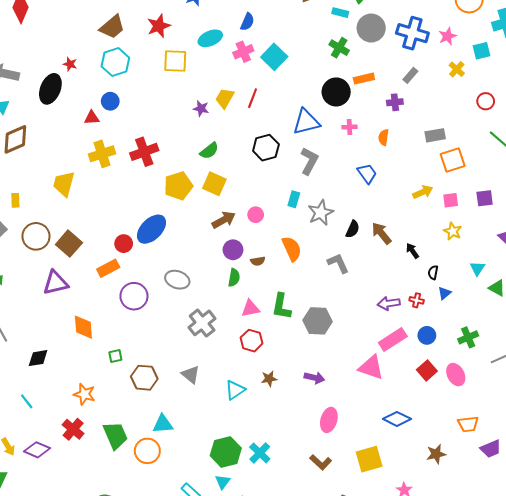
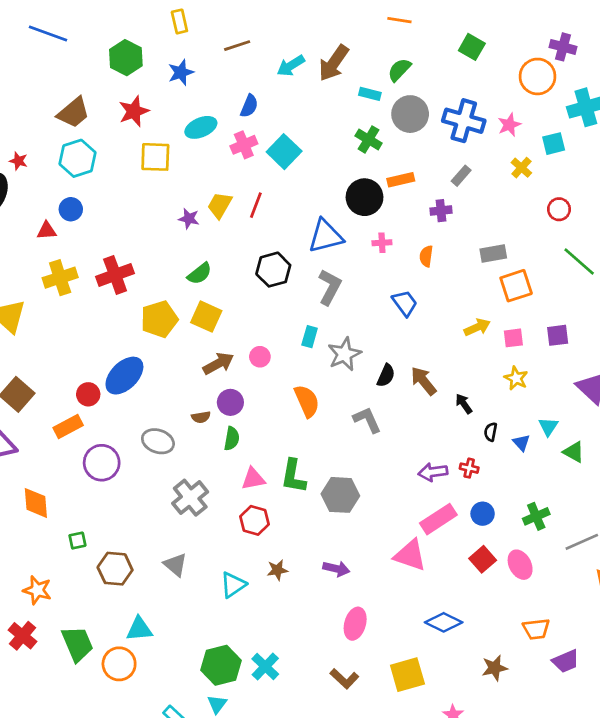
brown semicircle: (258, 261) -> (201, 417), moved
blue triangle: (444, 293) -> (521, 443), moved, turned -32

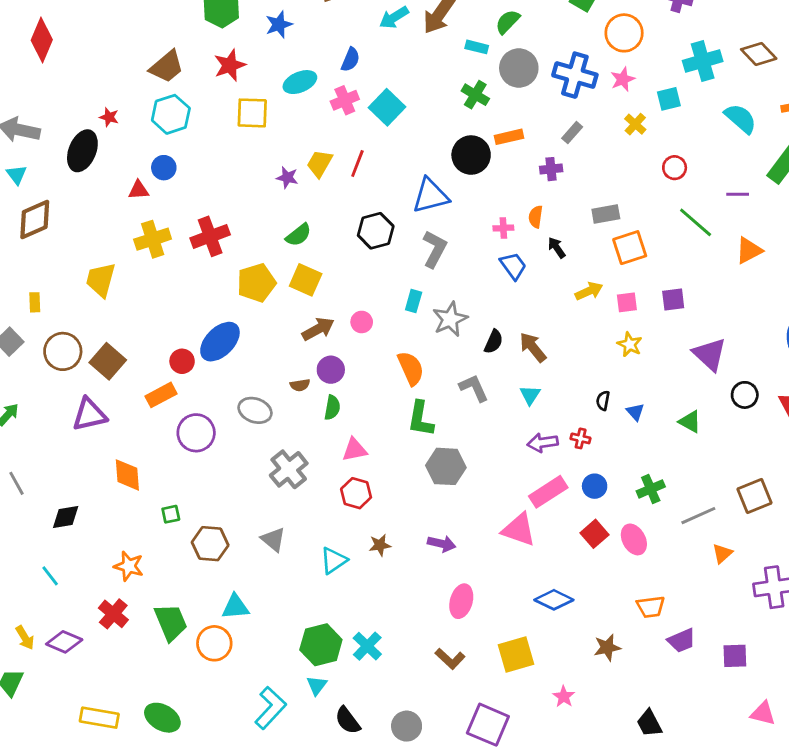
orange circle: (538, 76) -> (624, 33), moved
pink cross: (382, 243) -> (503, 228), moved
black arrow: (464, 404) -> (557, 248), moved
cyan triangle: (548, 427) -> (530, 395), moved
green L-shape: (293, 476) -> (421, 419), moved

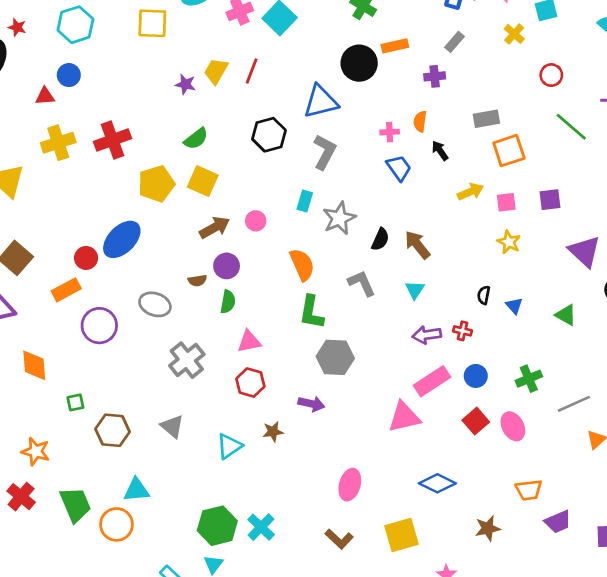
pink triangle: (519, 530) -> (404, 417), turned -32
purple arrow: (442, 544) -> (311, 404), moved

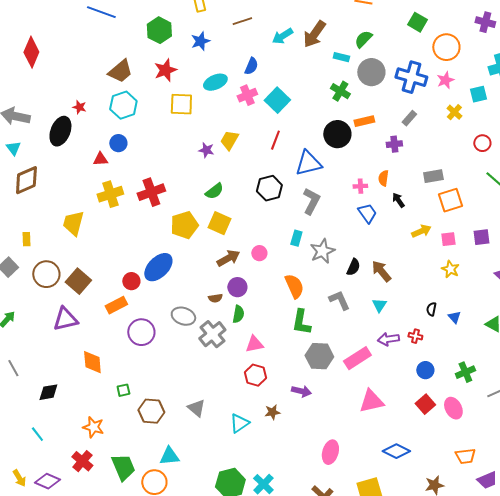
red line: (252, 71) -> (275, 140), moved
gray cross: (187, 360) -> (212, 334), moved
pink rectangle: (432, 381) -> (357, 358), moved

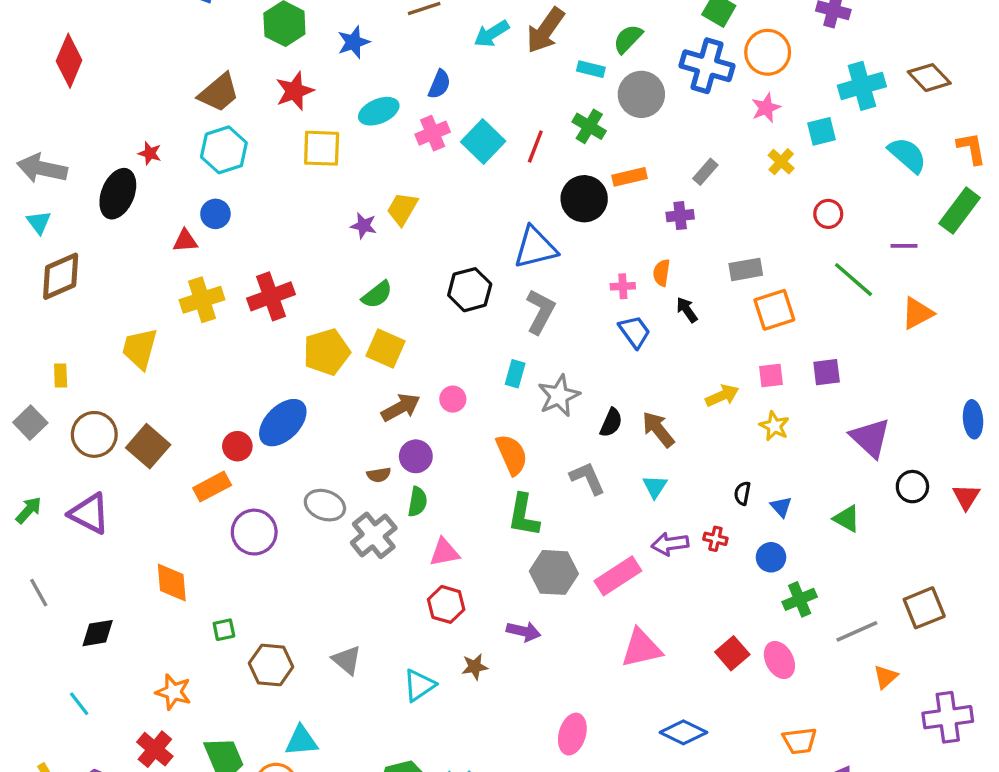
blue cross: (411, 77) -> (707, 66), moved
red line: (275, 140) -> (535, 147), moved
yellow arrow: (421, 231) -> (722, 396), moved
purple triangle: (65, 319) -> (89, 514), moved, turned 40
blue circle: (425, 370) -> (771, 557), moved

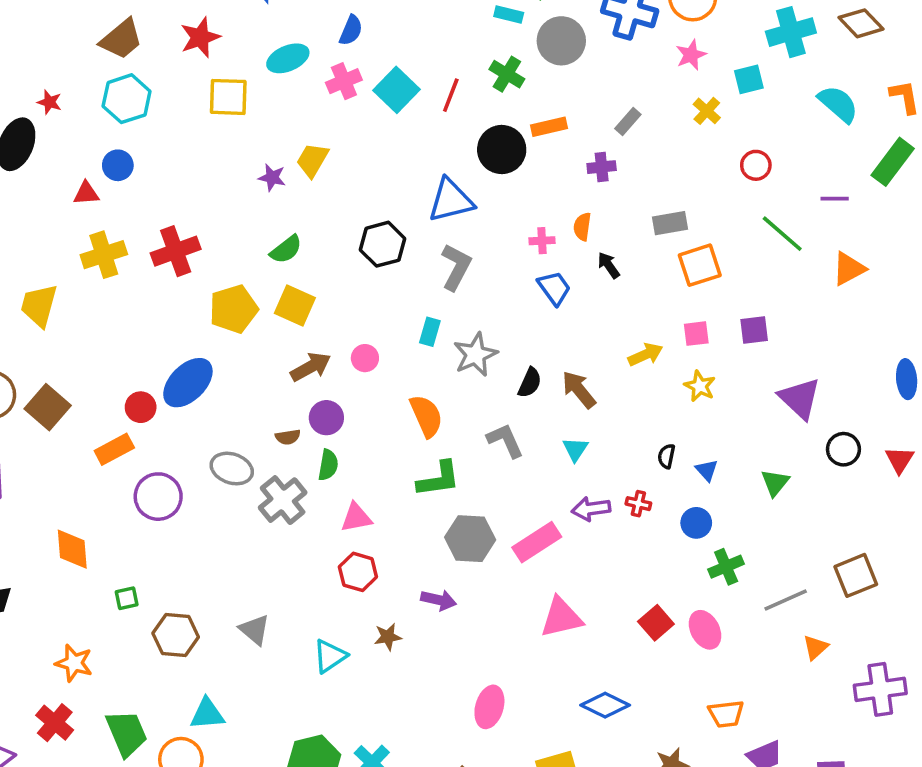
green L-shape: (524, 515) -> (439, 479), turned -108
green triangle: (847, 519) -> (775, 483), turned 40

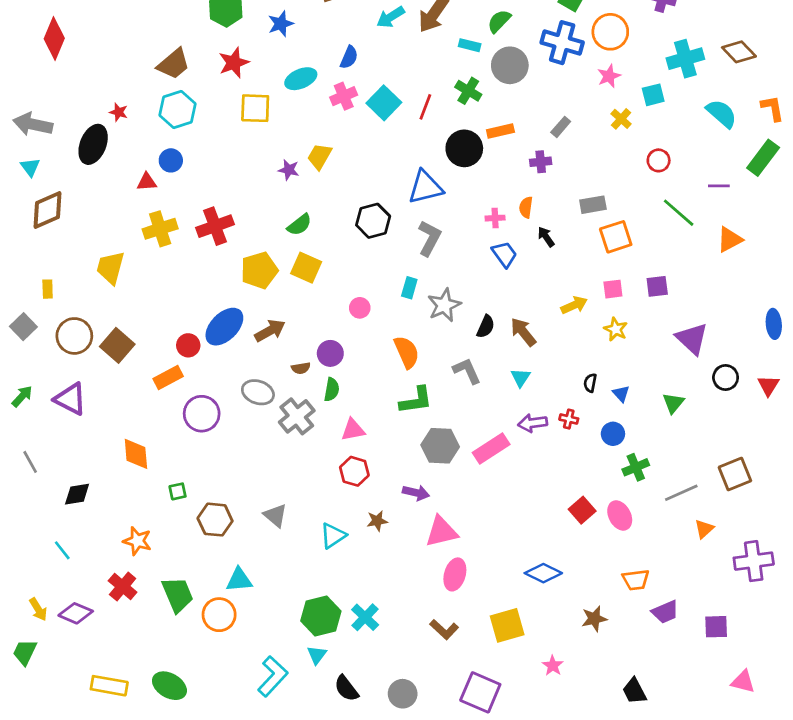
brown arrow: (311, 367) -> (270, 331), moved
pink triangle: (561, 617) -> (441, 532), moved

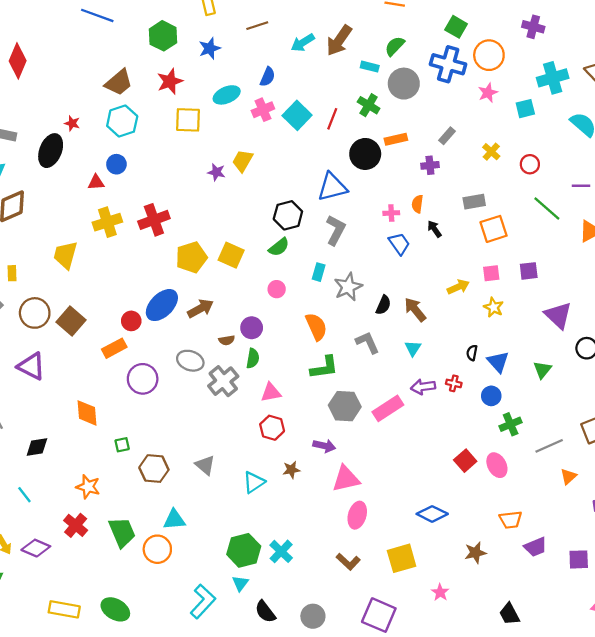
yellow cross: (621, 119) -> (491, 152), moved
green semicircle: (299, 225) -> (279, 247), moved
blue triangle: (621, 394) -> (498, 362), size x1.5

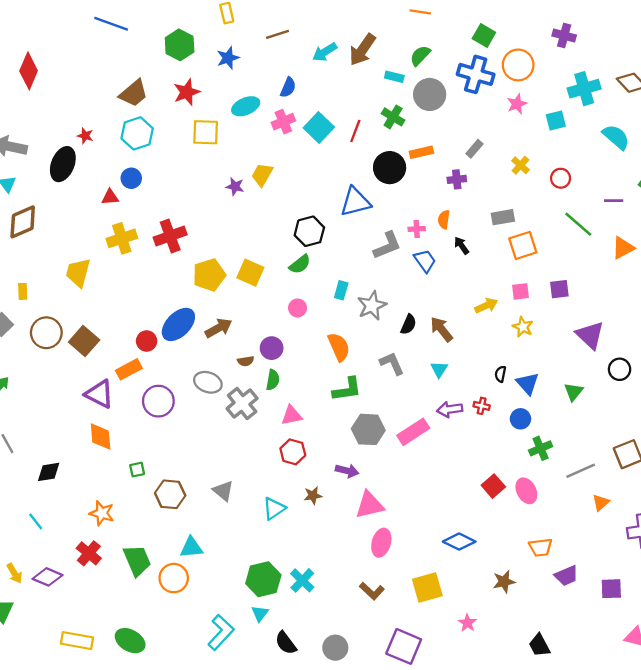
gray L-shape: (336, 230) -> (387, 245), moved, turned 40
purple triangle: (31, 366) -> (99, 394), moved

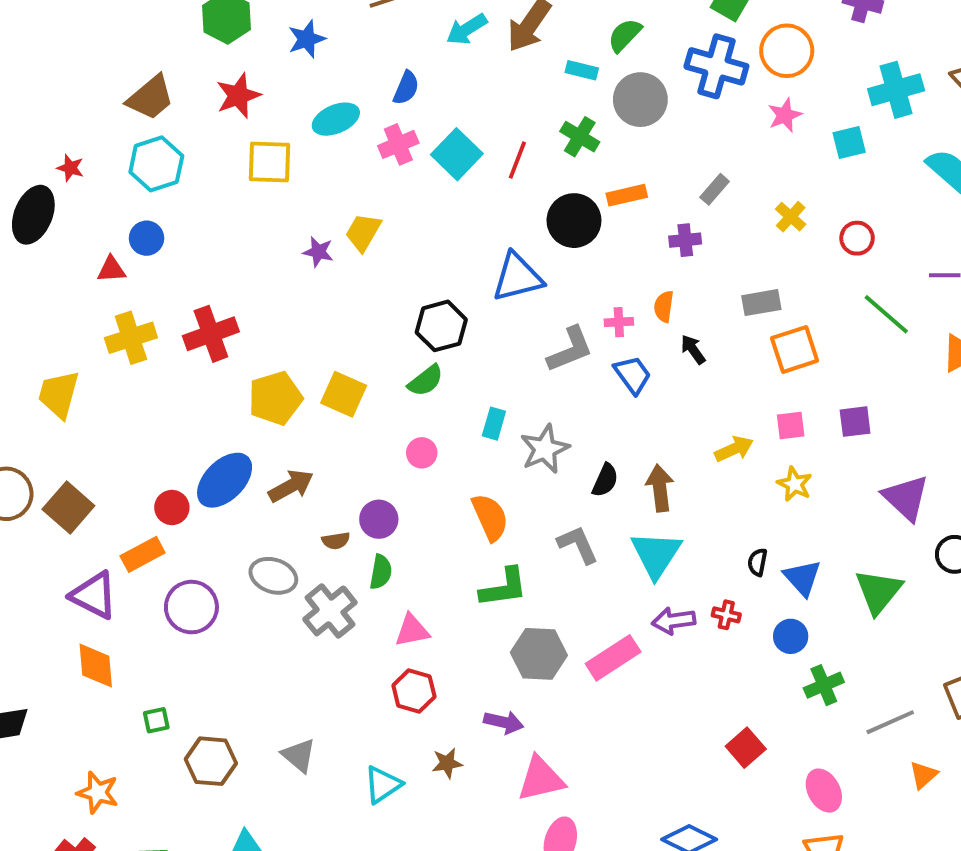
brown arrow: (441, 329) -> (660, 488), turned 32
cyan triangle: (439, 369) -> (656, 554), size x1.8
green triangle: (574, 392) -> (878, 591), size x1.5
pink ellipse: (526, 491) -> (824, 791), moved

